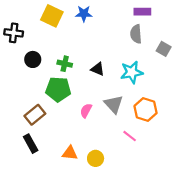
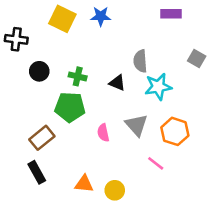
gray semicircle: (136, 34) -> (140, 61), moved
pink semicircle: (86, 111) -> (103, 133), turned -40

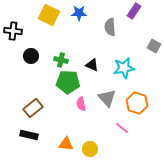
purple rectangle: (171, 14) -> (134, 11), turned -56
gray semicircle: (140, 61) -> (110, 27), moved
green pentagon: (70, 107) -> (68, 82), moved
black rectangle: (37, 172) -> (29, 135), turned -48

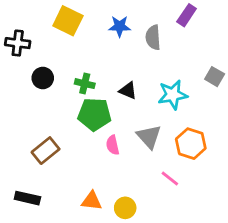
blue star: (79, 13) -> (120, 26), moved
gray square: (154, 46) -> (215, 77), moved
black rectangle: (29, 135) -> (27, 198), moved

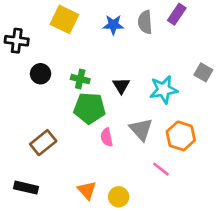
gray semicircle: (153, 37) -> (145, 22), moved
black triangle: (128, 91) -> (121, 86), turned 36
orange triangle: (92, 201) -> (87, 190), turned 42

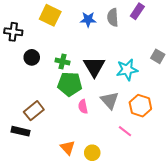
black triangle: (121, 86) -> (94, 67), size x1.6
black rectangle: (26, 188) -> (20, 131), moved

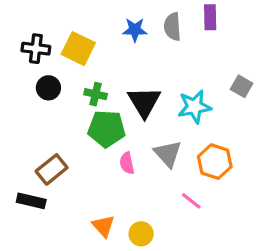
purple rectangle: (137, 11) -> (210, 17), turned -35
yellow square: (50, 15) -> (78, 49), moved
black cross: (13, 32) -> (36, 49), moved

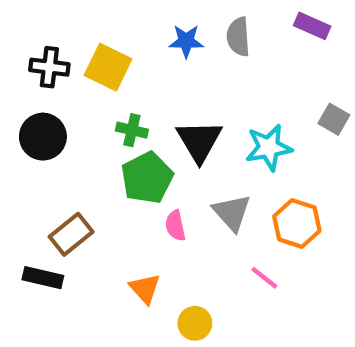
purple rectangle: (210, 17) -> (312, 26), moved, turned -65
black circle: (48, 88) -> (43, 137), moved, size x1.4
green pentagon: (107, 129) -> (147, 178), turned -30
orange triangle: (103, 226) -> (145, 289), moved

